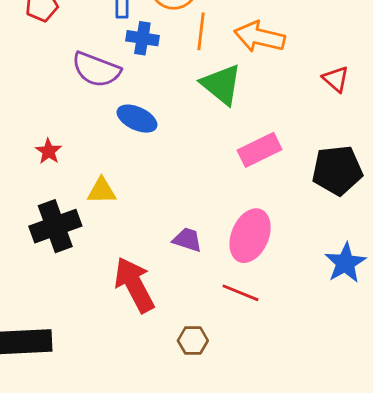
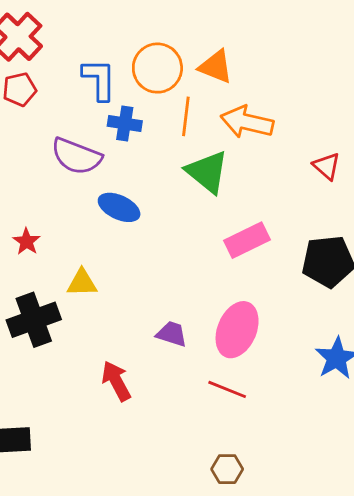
red arrow: (134, 285) -> (116, 381), size x0.7
brown hexagon: (193, 341) -> (227, 469), moved

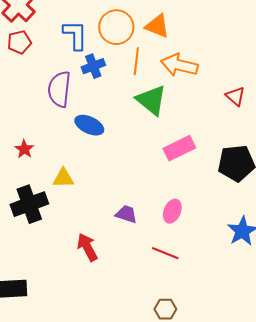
blue cross: (125, 124) -> (93, 66), turned -30
purple semicircle: (76, 156) -> (59, 89), turned 75
pink ellipse: (237, 330) -> (172, 211), size x0.6

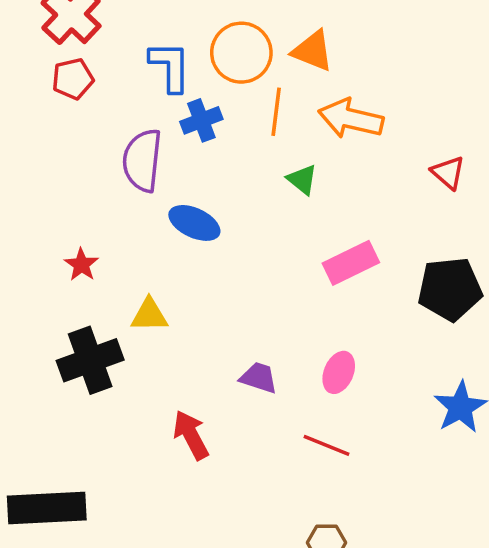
green triangle: (151, 100) -> (302, 180), size x0.6

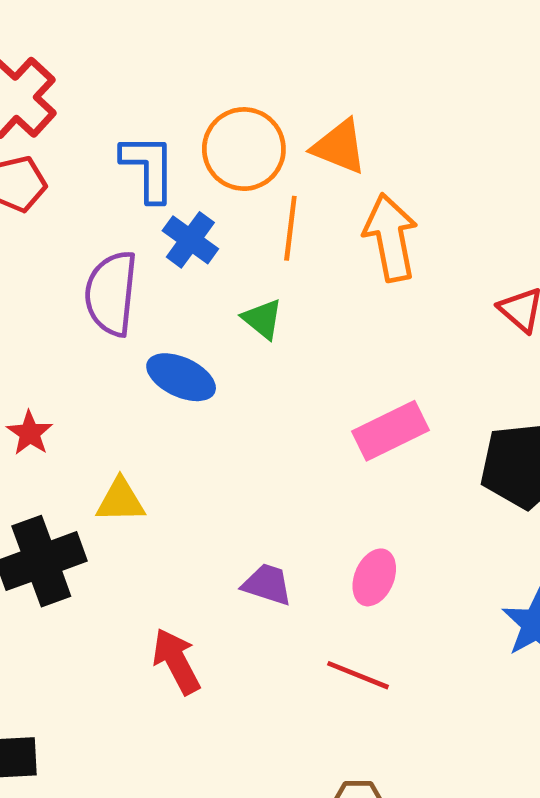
orange arrow: (351, 119) -> (391, 237), turned 66
blue cross: (201, 120) -> (190, 240), turned -33
green triangle: (302, 180) -> (263, 319), moved

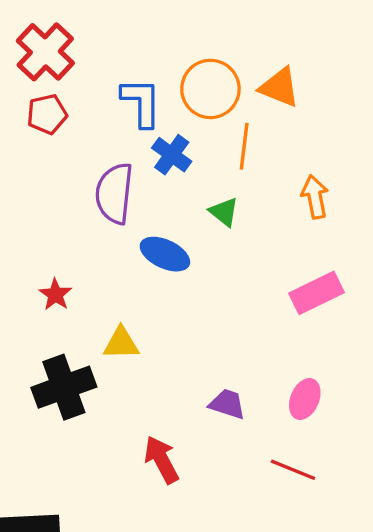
orange arrow: (391, 237) -> (315, 197), moved, size x0.7

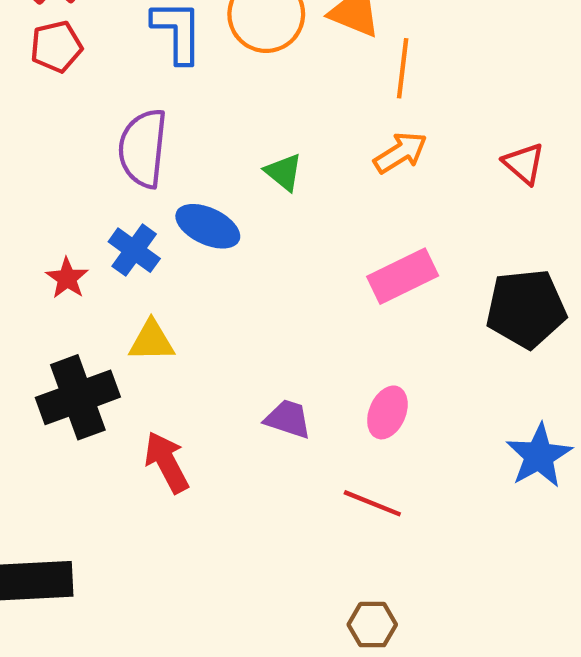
orange line: (244, 146) -> (403, 68), moved
blue cross: (172, 155) -> (134, 250), moved
orange arrow: (315, 197) -> (400, 153), turned 69
red arrow: (162, 460) -> (167, 462), moved

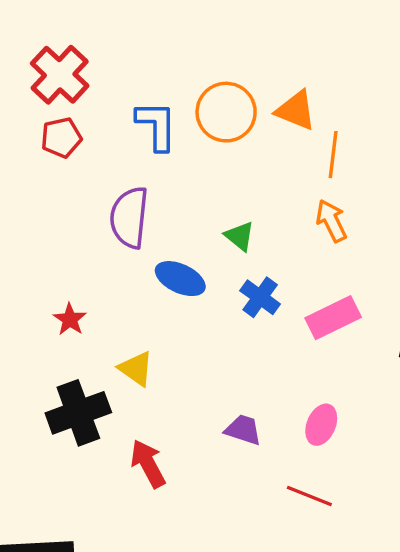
orange arrow: (400, 153) -> (331, 221), turned -84
blue cross: (134, 250) -> (260, 297), moved
yellow triangle: (151, 341) -> (136, 369), turned 36

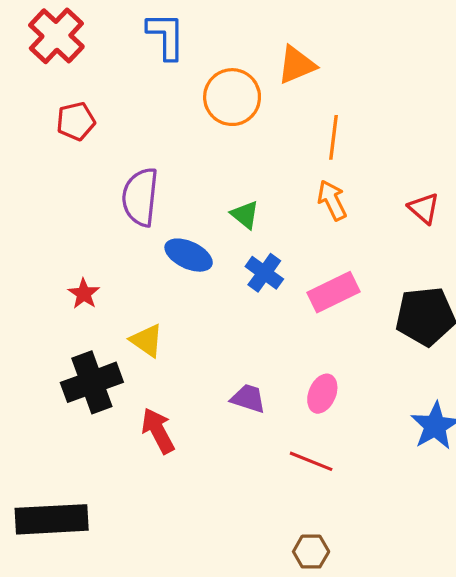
red cross: (60, 75) -> (56, 36), moved
orange triangle: (296, 110) -> (297, 65), moved, turned -45
blue L-shape: (156, 126) -> (166, 36), moved

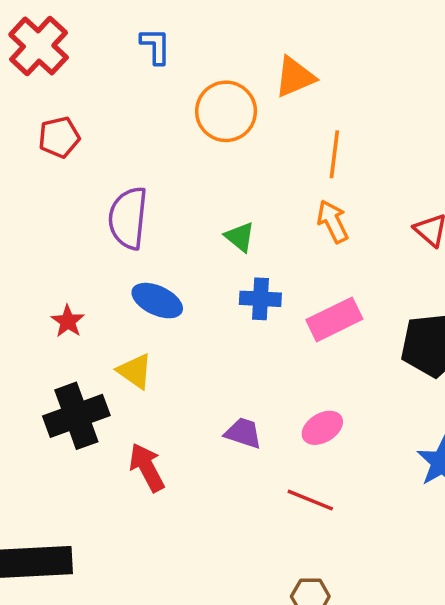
blue L-shape: (166, 36) -> (156, 46), size x0.7
blue ellipse: (189, 255) -> (157, 301), moved
blue cross: (264, 273) -> (260, 299), turned -33
pink ellipse: (322, 394) -> (322, 428), turned 36

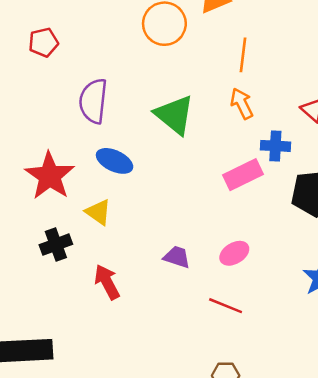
green triangle: (240, 237) -> (174, 115), size x1.8
blue cross: (260, 299) -> (275, 146), moved
red star: (68, 321) -> (50, 176), size x2.0
black cross: (76, 416) -> (56, 245), size x0.7

